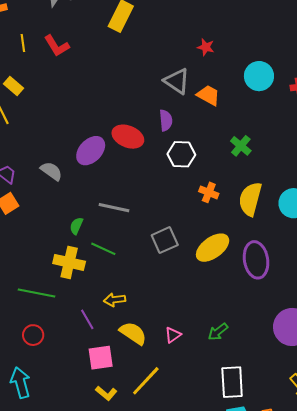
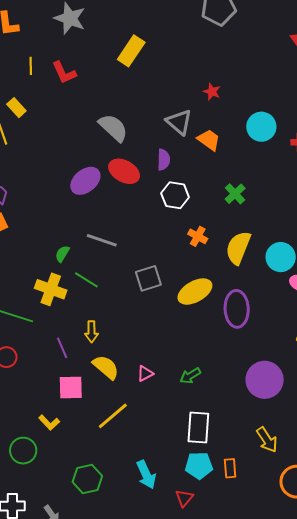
gray semicircle: (51, 171) -> (113, 128), moved, size x1.4
yellow arrow: (115, 300) -> (91, 332), turned -90
yellow L-shape: (106, 393) -> (49, 422), moved

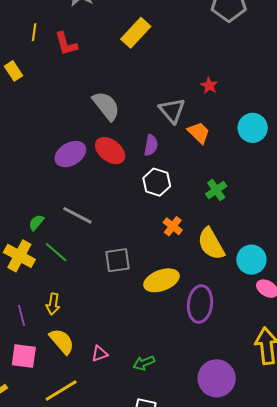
yellow semicircle: (238, 248) -> (211, 244), turned -60

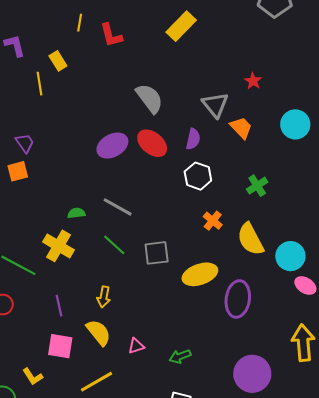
green semicircle: (36, 223) -> (76, 213), turned 42
green line: (56, 252) -> (114, 245), moved
yellow arrow: (53, 304) -> (104, 297), moved

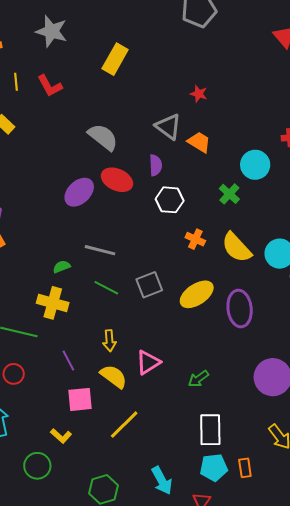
cyan circle: (295, 124) -> (255, 165), moved
pink triangle: (136, 346) -> (148, 362), moved, size x1.5

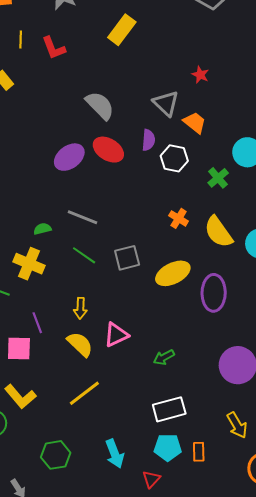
white hexagon: (170, 200) -> (174, 158), moved
pink square: (80, 399) -> (19, 348), moved
white rectangle: (210, 430) -> (169, 409), turned 68
yellow L-shape: (61, 436) -> (20, 397), size x1.5

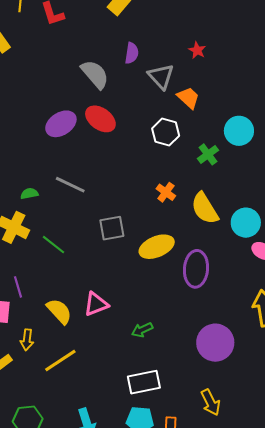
purple semicircle: (148, 140) -> (132, 53), moved
green line: (84, 255) -> (53, 245), moved
yellow arrow: (80, 308) -> (27, 340), moved

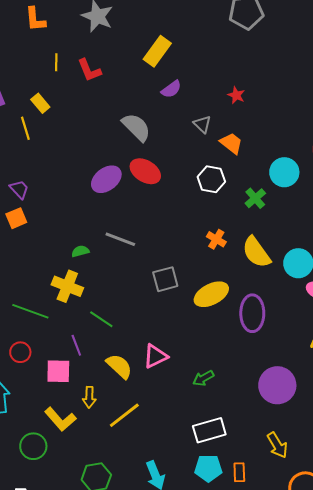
purple semicircle: (132, 53) -> (171, 89), moved, turned 50
gray triangle: (161, 77) -> (202, 124), size x0.7
green line: (53, 245) -> (101, 319), moved

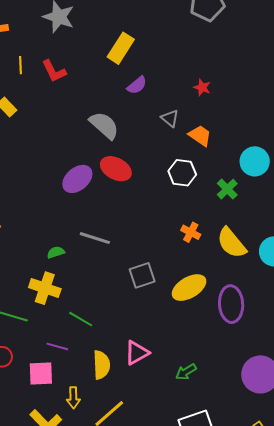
purple line: (76, 345) -> (57, 346), turned -50
yellow semicircle: (119, 366) -> (101, 365), turned 48

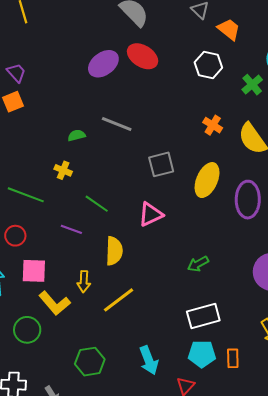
yellow cross: (45, 288) -> (63, 170), size x0.6
yellow ellipse: (189, 288) -> (207, 180), turned -40
pink triangle: (137, 353) -> (151, 214), moved
pink square: (41, 373) -> (34, 271), moved

